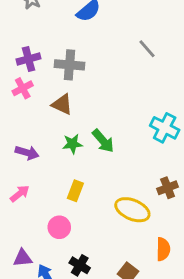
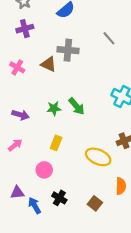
purple cross: (29, 59) -> (25, 29), moved
gray cross: (69, 65) -> (68, 50), moved
pink cross: (23, 88) -> (17, 67), turned -32
brown triangle: (62, 104) -> (49, 64), moved

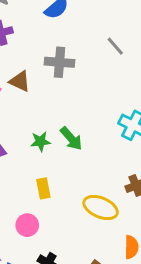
brown triangle: (49, 64) -> (20, 81), moved
yellow rectangle: (56, 143) -> (43, 188), turned -32

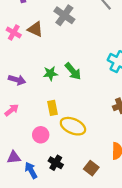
gray cross: (59, 62) -> (64, 15), turned 30
yellow ellipse: (101, 207) -> (73, 126), moved

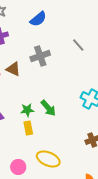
gray cross: (64, 15) -> (40, 56), turned 36
yellow rectangle: (53, 108) -> (28, 128), moved

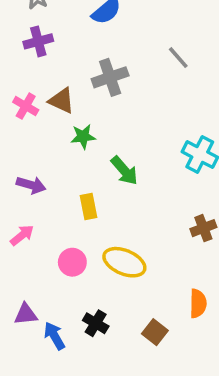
green star: (27, 110) -> (83, 137), moved
pink circle: (18, 167) -> (72, 262), moved

